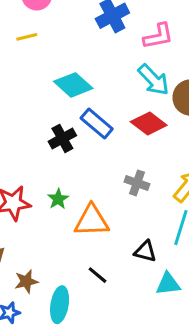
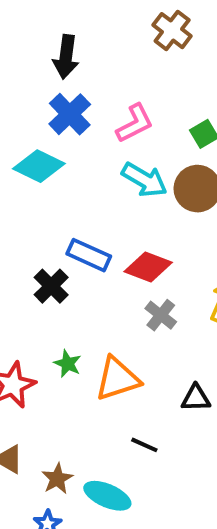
cyan diamond: (73, 85) -> (39, 166), moved
red diamond: (149, 123) -> (148, 267), moved
gray cross: (137, 183) -> (161, 315), turned 35
cyan ellipse: (60, 305) -> (107, 496), turned -60

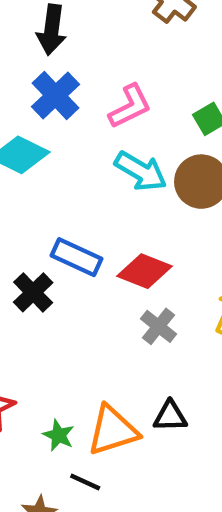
green star: (68, 364) -> (59, 435), moved
orange triangle: (117, 379) -> (113, 430), moved
black triangle: (196, 398) -> (170, 416), moved
black line: (144, 445) -> (85, 482), moved

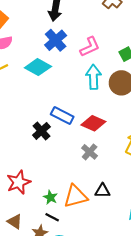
cyan arrow: (141, 171) -> (94, 77), turned -125
gray cross: (159, 326) -> (90, 152), moved
black line: (85, 482) -> (52, 217), moved

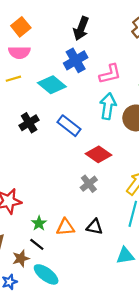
blue rectangle: (62, 115) -> (69, 126), moved
black cross: (41, 131) -> (29, 123), moved
orange triangle: (76, 196) -> (65, 227), size x0.7

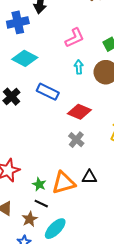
blue cross: (76, 60) -> (18, 22), moved, turned 30
cyan arrow: (108, 106) -> (79, 67), size x0.6
orange triangle: (65, 227) -> (64, 183), size x1.4
cyan ellipse: (46, 274) -> (55, 229), turned -70

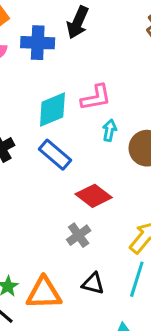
pink L-shape: (75, 38) -> (96, 98), moved
cyan diamond: (25, 58) -> (52, 110), moved, turned -65
black triangle: (89, 177) -> (93, 283), moved

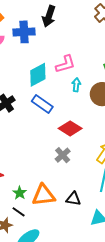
black triangle: (93, 283) -> (73, 199), moved

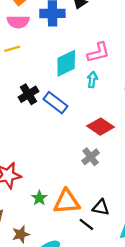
cyan arrow: (76, 85) -> (92, 80), moved
blue rectangle: (42, 104) -> (55, 103), moved
black line: (19, 212) -> (86, 224), moved

